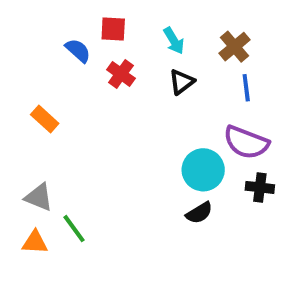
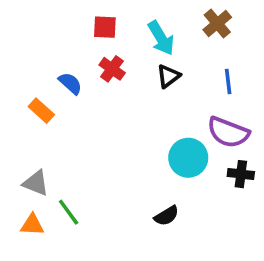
cyan arrow: (174, 41) -> (161, 38), size x1.4
brown cross: (234, 47) -> (217, 23), moved
blue semicircle: (78, 51) -> (70, 83), moved
black semicircle: (199, 213) -> (166, 216), moved

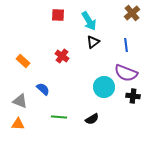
brown cross: (217, 23) -> (132, 13), moved
red cross: (112, 69) -> (62, 56), moved
blue semicircle: (70, 83) -> (43, 89), moved
green line: (69, 212) -> (59, 117), moved, turned -49

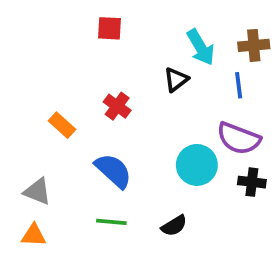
brown cross: (132, 13) -> (254, 45), moved, turned 35
cyan arrow: (89, 21) -> (201, 47), moved
orange rectangle: (23, 61) -> (62, 125), moved
blue semicircle: (43, 89) -> (113, 171), moved, size x1.5

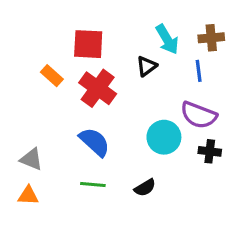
red square: (110, 28) -> (88, 44), moved, size x1.5
red cross: (117, 106) -> (98, 88), size x1.6
orange rectangle: (62, 125) -> (52, 76), moved

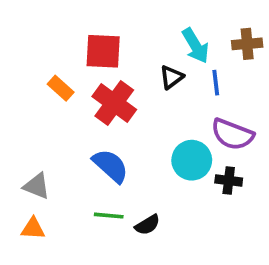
blue line: (199, 71) -> (216, 83), moved
black cross: (210, 151) -> (229, 181), moved
black semicircle: (145, 188) -> (147, 225), moved

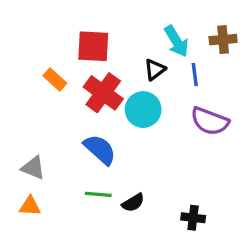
cyan circle: (192, 160) -> (143, 110), moved
black cross: (229, 181) -> (193, 218), moved

